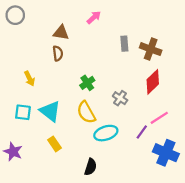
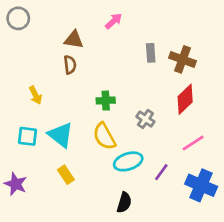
green cross: (87, 83) -> (106, 101), turned 32
purple line: (142, 132) -> (161, 172), moved
black semicircle: (91, 167) -> (124, 203), moved

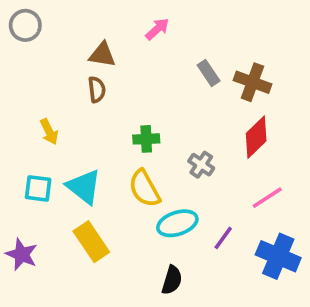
gray rectangle: (151, 53) -> (209, 73), turned -30
yellow rectangle: (66, 175) -> (91, 242), size x1.5

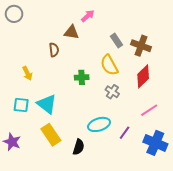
brown triangle: (102, 55) -> (71, 32), moved
yellow semicircle: (144, 188) -> (109, 65), moved
black semicircle: (172, 280) -> (79, 147), moved

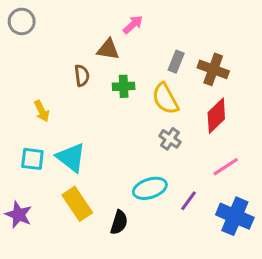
gray rectangle: (116, 41) -> (176, 62), turned 56
green cross: (82, 77) -> (124, 86), moved

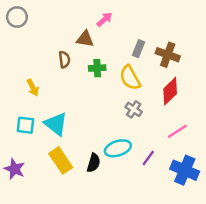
black semicircle: (119, 222) -> (94, 163), moved

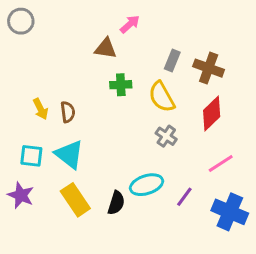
brown semicircle: (64, 60) -> (68, 112), moved
purple star: (15, 169) -> (21, 195), moved

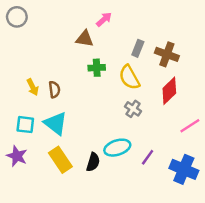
pink line: (221, 163) -> (190, 126), moved

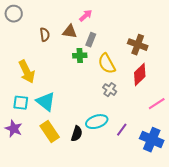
gray rectangle: (138, 48) -> (91, 40), moved
yellow arrow: (33, 87) -> (27, 72), size x1.6
brown semicircle: (54, 89) -> (45, 35), moved

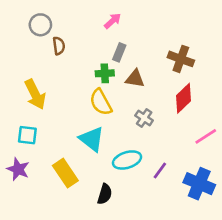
gray circle: (14, 14) -> (40, 25), moved
brown triangle: (70, 32) -> (135, 79), moved
yellow semicircle: (107, 64) -> (101, 102), moved
cyan triangle: (46, 102) -> (92, 139), moved
black semicircle: (77, 134) -> (105, 194), moved

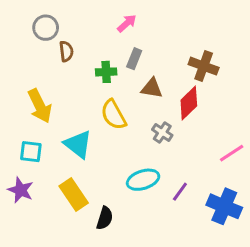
green cross: (105, 73) -> (106, 72), moved
red diamond: (183, 98) -> (189, 103), moved
cyan triangle: (92, 139) -> (78, 144), moved
black semicircle: (105, 194) -> (105, 218), moved

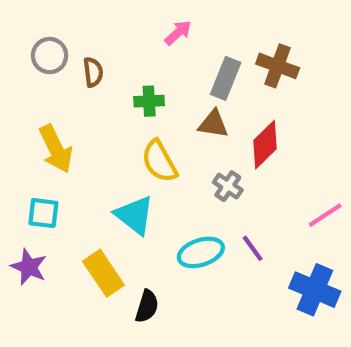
gray circle: (46, 28) -> (50, 56), moved
gray rectangle: (134, 59) -> (226, 78), moved, size x1.4
brown cross: (204, 66) -> (278, 66), moved
cyan triangle: (78, 144) -> (135, 215), moved
purple line: (180, 192) -> (253, 248), moved, turned -72

